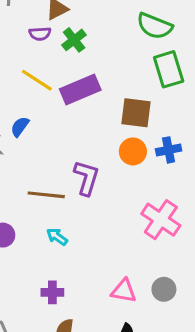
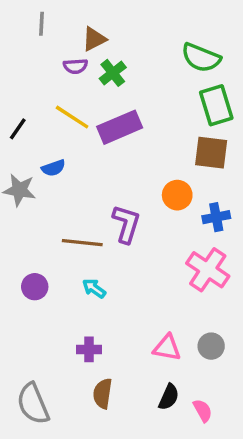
brown square: (136, 113) -> (211, 153), moved
blue semicircle: (20, 127) -> (53, 168), turned -145
blue cross: (169, 150) -> (216, 217), moved

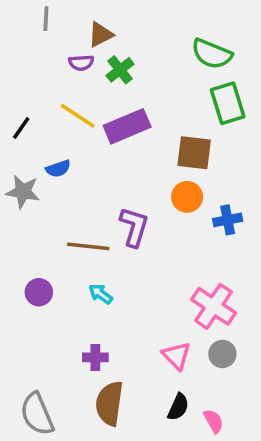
brown square: (211, 153) -> (194, 153), moved
pink cross: (208, 270) -> (214, 306), moved
pink triangle: (167, 348) -> (176, 356), turned 36
brown semicircle: (103, 394) -> (109, 403), size x1.4

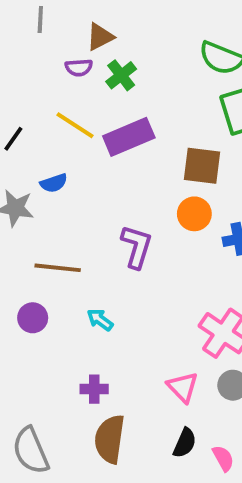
brown line: (88, 246) -> (58, 268), moved

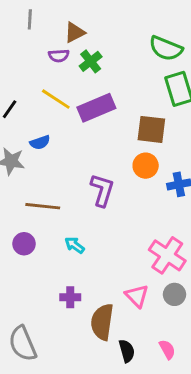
brown semicircle: (110, 439) -> (102, 322), moved
black semicircle: (185, 443) -> (127, 351), moved, turned -40

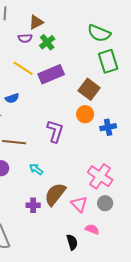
brown square: (151, 129) -> (89, 89), turned 30
brown semicircle: (102, 322) -> (55, 194), moved, turned 30
pink semicircle: (167, 349) -> (92, 229), moved, turned -40

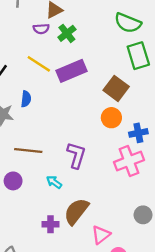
blue semicircle: (12, 98) -> (26, 99), turned -64
purple L-shape: (55, 131) -> (76, 155), moved
pink cross: (100, 176) -> (129, 161), moved, turned 35
gray circle: (105, 203) -> (143, 215), moved
pink triangle: (79, 204) -> (101, 235), moved, turned 36

